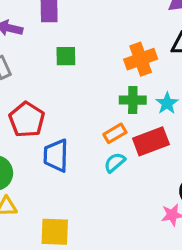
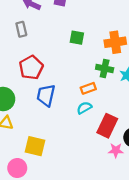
green square: (66, 56) -> (77, 38), moved
red rectangle: (151, 141) -> (107, 126), moved, turned -55

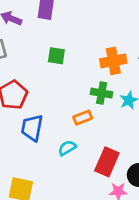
green square: (77, 38) -> (56, 56), moved
cyan semicircle: (84, 108) -> (67, 148), moved

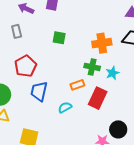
red rectangle: (107, 162) -> (98, 98), moved

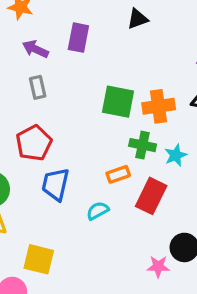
gray rectangle: (17, 31) -> (38, 87), moved
green square: (59, 38) -> (118, 102), moved, size x1.5

